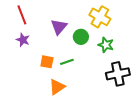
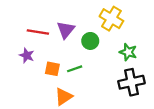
red line: (22, 15) -> (38, 32), moved, turned -60
purple star: (23, 40) -> (27, 55), moved
green star: (106, 45) -> (128, 52), moved

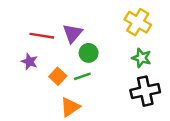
yellow cross: (111, 19) -> (138, 22), moved
green circle: (90, 41) -> (89, 53), moved
orange square: (52, 69) -> (58, 76), turned 32

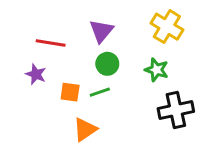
purple triangle: (73, 33) -> (101, 31), moved
green star: (141, 58) -> (156, 70), moved
orange square: (58, 76) -> (70, 92), turned -35

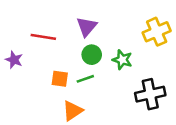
yellow cross: (167, 27) -> (157, 32), moved, turned 36
green star: (156, 70) -> (122, 60), moved
purple star: (36, 74) -> (14, 60), moved

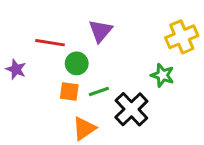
green circle: (92, 55) -> (77, 63), moved
green star: (122, 60) -> (162, 75), moved
black cross: (150, 94) -> (131, 109), moved, turned -32

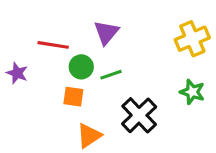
green star: (162, 75) -> (192, 92), moved
green line: (99, 91) -> (111, 75), moved

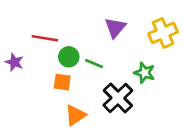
purple triangle: (106, 32) -> (115, 28), moved
green line: (111, 75) -> (94, 63), turned 42
green star: (192, 92) -> (144, 73), moved

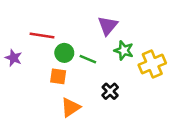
yellow cross: (163, 33) -> (152, 64), moved
green star: (144, 73) -> (124, 50), moved
black cross: (118, 98) -> (110, 91), size x0.6

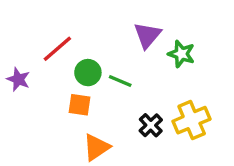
red line: (42, 36) -> (57, 49), turned -50
green star: (124, 50) -> (181, 54), moved
yellow cross: (152, 64) -> (192, 120), moved

